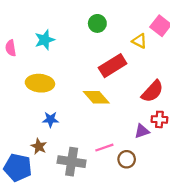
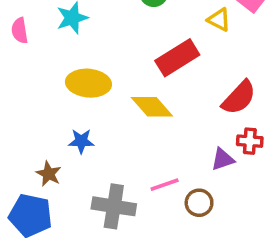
yellow ellipse: (40, 83) -> (88, 83), moved
brown star: (39, 146) -> (49, 174), moved

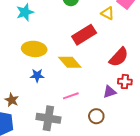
blue star: (81, 141) -> (37, 75), moved
pink line: (165, 185) -> (71, 96), moved

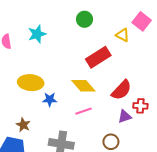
yellow ellipse: (34, 49) -> (31, 83), moved
red semicircle: (119, 57) -> (121, 90), moved
pink line: (71, 96) -> (83, 111), moved

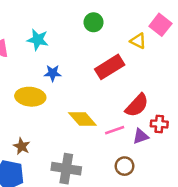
cyan star: (37, 34) -> (38, 40), turned 30
yellow diamond: (83, 86) -> (82, 119), moved
blue star: (50, 100) -> (53, 73), moved
pink line: (83, 111) -> (115, 130), moved

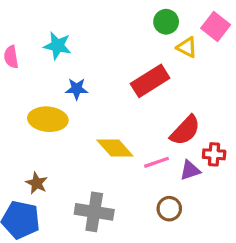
green circle: (94, 22) -> (166, 22), moved

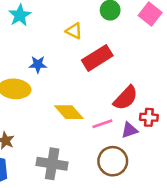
cyan star: (57, 46) -> (20, 15), moved, turned 30
yellow triangle: (187, 47) -> (74, 31), moved
brown circle: (169, 209) -> (113, 161), size x1.5

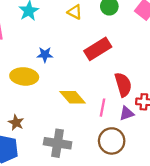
yellow triangle: (74, 31) -> (75, 12), moved
red semicircle: (126, 98) -> (123, 85), turned -60
pink line: (102, 124) -> (102, 108), turned -60

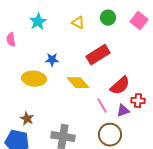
red semicircle: (123, 85) -> (120, 86), turned 65
yellow diamond: (72, 97) -> (78, 83), moved
pink line: (102, 108) -> (102, 106), turned -42

